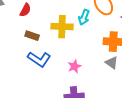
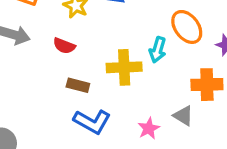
red semicircle: (25, 10) -> (64, 46), turned 88
gray triangle: (112, 63) -> (183, 116), moved

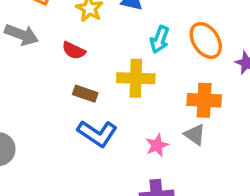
cyan arrow: (158, 50) -> (160, 39), moved
orange cross: (207, 85) -> (204, 100), moved

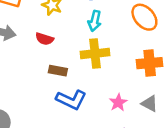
cyan arrow: (160, 39) -> (95, 21), moved
gray triangle: (195, 135) -> (150, 104), moved

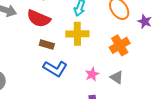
red semicircle: (45, 39) -> (39, 18), size x1.6
orange cross: (150, 63) -> (120, 45), turned -30

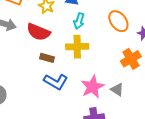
orange cross: (120, 45) -> (131, 59), moved
pink star: (92, 74) -> (93, 87), size x1.6

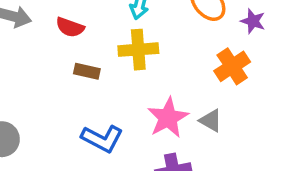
red semicircle: (38, 32) -> (70, 27), size x0.7
blue L-shape: (56, 82) -> (102, 139), moved

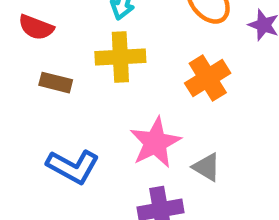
orange cross: (232, 66) -> (208, 78), moved
gray triangle: (211, 120) -> (207, 167), moved

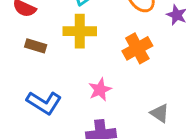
pink star: (155, 143) -> (100, 90), size x0.7
gray triangle: (207, 167) -> (160, 113), moved

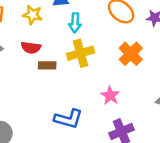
brown rectangle: (36, 46) -> (47, 65), moved

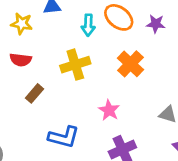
cyan arrow: (75, 23) -> (88, 25), moved
brown rectangle: (47, 65) -> (34, 93), moved, turned -49

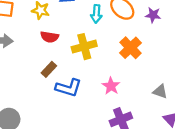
red semicircle: (21, 60) -> (50, 37), moved
blue L-shape: (64, 137) -> (68, 88), moved

